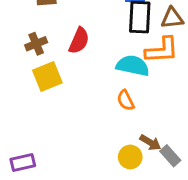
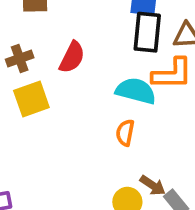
orange semicircle: (126, 100) -> (125, 133), turned 35

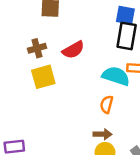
red semicircle: (72, 57) -> (73, 50), turned 30
brown arrow: (153, 185) -> (103, 134), moved, turned -36

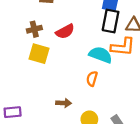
yellow square: (43, 77) -> (39, 54), turned 30
brown arrow: (103, 134) -> (64, 103), moved

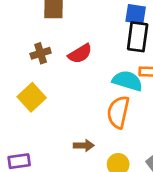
yellow square: (39, 54) -> (32, 97), moved, turned 35
orange semicircle: (92, 79) -> (118, 112), size x1.6

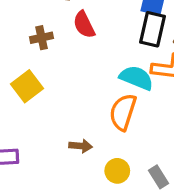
red semicircle: (80, 54) -> (84, 25), moved, turned 90

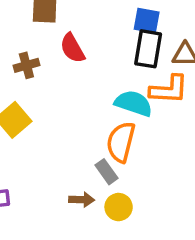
brown arrow: (81, 146) -> (82, 200), moved
gray rectangle: (158, 177) -> (107, 172), moved

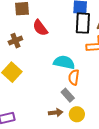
cyan semicircle: (134, 103) -> (64, 62), moved
orange semicircle: (121, 142) -> (74, 77), size x0.7

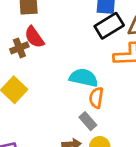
black rectangle: (83, 23) -> (109, 26), turned 55
red semicircle: (40, 28) -> (34, 37), moved

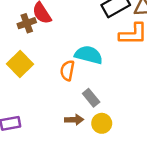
orange semicircle: (96, 98) -> (67, 70), moved

